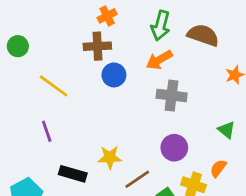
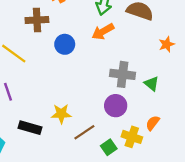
brown cross: (97, 46) -> (37, 20), moved
gray cross: (172, 96) -> (123, 74), moved
green triangle: (226, 130) -> (152, 84), moved

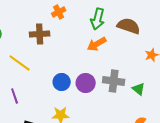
blue circle: (65, 44) -> (62, 82), moved
purple circle: (116, 106) -> (86, 83), moved

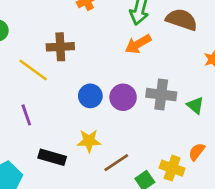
brown cross: (40, 34) -> (60, 47), moved

